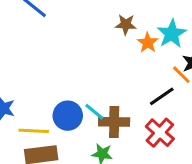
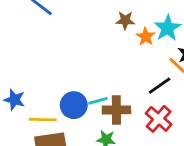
cyan line: (94, 112) -> (98, 101), turned -54

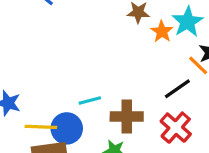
cyan line: (98, 101) -> (90, 100), moved
blue circle: (74, 105) -> (67, 128), moved

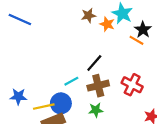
black line: (177, 89) -> (94, 63), moved

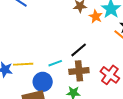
yellow line: (44, 107) -> (23, 64), moved

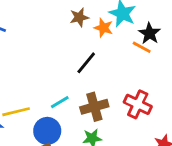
black line: (79, 50) -> (86, 63), moved

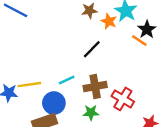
red cross: (138, 104) -> (123, 99), moved

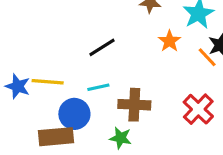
orange star: (109, 21) -> (169, 41), moved
black line: (92, 49) -> (102, 47), moved
red cross: (123, 99) -> (198, 109), moved

